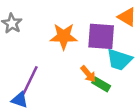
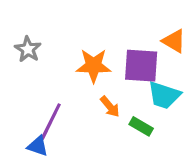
orange arrow: (88, 74) -> (110, 107), moved

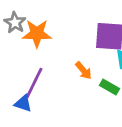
orange star: (94, 66) -> (37, 34), moved

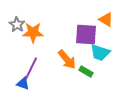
orange arrow: (83, 71) -> (67, 60), size x1.5

